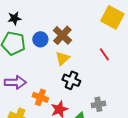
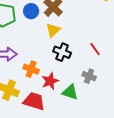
red line: (104, 54) -> (95, 49), moved
gray cross: (98, 104) -> (89, 76), turned 32

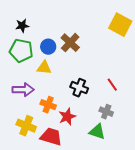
yellow triangle: (53, 30) -> (44, 68), moved, turned 49
green triangle: (70, 92) -> (97, 132), moved

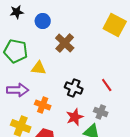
black star: (22, 26) -> (17, 12), moved
blue circle: (48, 47) -> (43, 21), moved
red star: (67, 117) -> (75, 117), moved

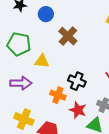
orange cross: (43, 105) -> (58, 95), moved
red star: (75, 117) -> (78, 110), turned -30

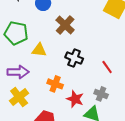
black cross: (77, 81) -> (74, 58), moved
yellow cross: (24, 119) -> (19, 97), moved, turned 30

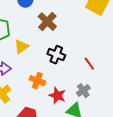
yellow triangle: (39, 50) -> (21, 47), turned -42
gray cross: (101, 94) -> (83, 91), turned 32

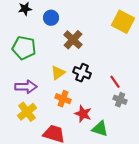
yellow triangle: (21, 47) -> (58, 73), moved
gray cross: (83, 91) -> (120, 100), moved, turned -32

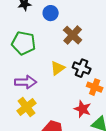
orange cross: (63, 99) -> (95, 87), moved

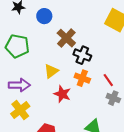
black cross: (82, 68) -> (82, 55), moved
orange cross: (95, 87) -> (82, 78), moved
red star: (83, 109) -> (62, 94), moved

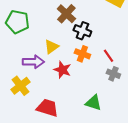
purple arrow: (19, 85) -> (33, 62), moved

